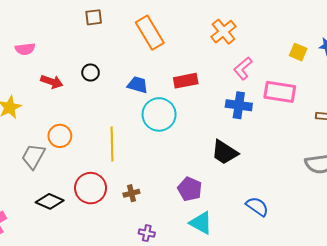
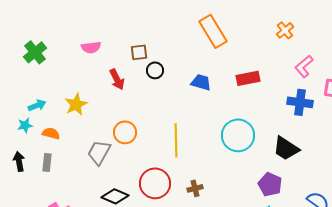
brown square: (94, 17) -> (139, 52), moved
orange cross: (223, 32) -> (285, 30), size x0.7
red arrow: (52, 82) -> (117, 79), turned 45
cyan circle: (159, 114) -> (238, 135), moved
purple pentagon: (190, 189) -> (270, 184), moved

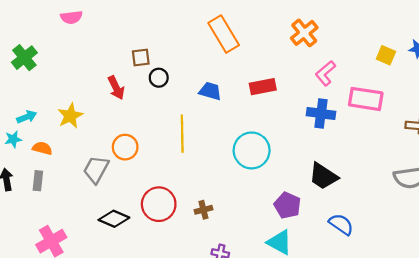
orange cross: (285, 30) -> (304, 33), size x1.4
pink semicircle: (91, 47) -> (71, 17), moved
yellow line: (176, 140) -> (182, 134), moved
black trapezoid: (286, 148) -> (323, 176), moved

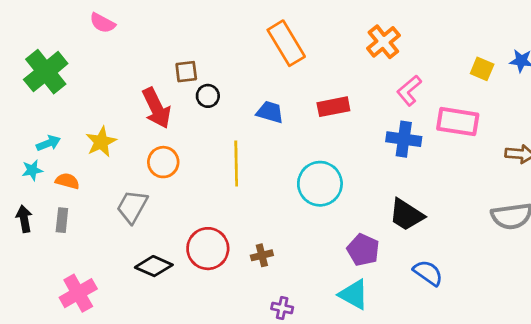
pink semicircle: (71, 17) -> (102, 23), turned 35
green cross: (24, 58) -> (46, 72), size x1.4
red arrow: (116, 88) -> (157, 108), size x1.4
orange circle: (125, 147) -> (163, 162), moved

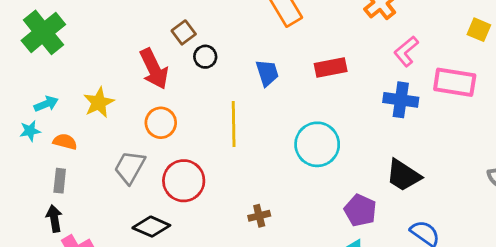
brown square: (186, 72) -> (184, 32), turned -30
blue trapezoid: (270, 112) -> (267, 73), turned 56
black arrow: (24, 219) -> (54, 218), moved
red circle: (208, 249) -> (184, 181), moved

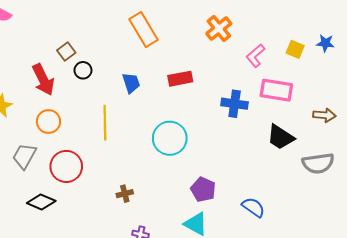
pink L-shape: (406, 51) -> (255, 56), moved
black trapezoid: (403, 175) -> (281, 137), moved

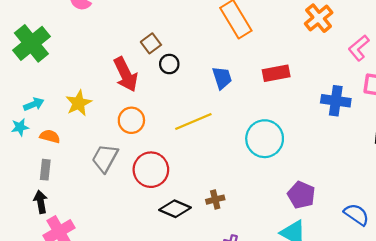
yellow line: (105, 123) -> (193, 121), turned 68
black diamond: (41, 202) -> (175, 209), moved

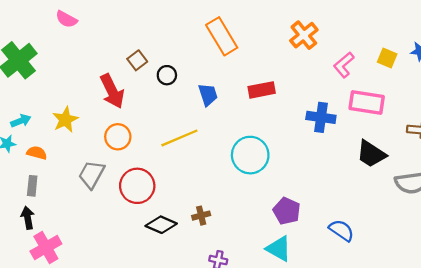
black circle: (169, 64) -> (167, 75), moved

